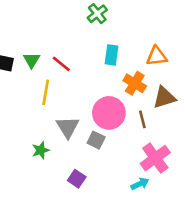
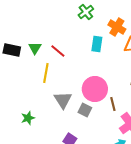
orange cross: (135, 83) -> (117, 27), moved
brown line: (142, 119) -> (113, 104), moved
green star: (41, 150) -> (28, 118), moved

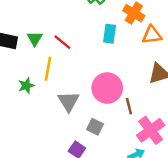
gray square: (85, 110) -> (95, 127), moved
green star: (28, 118) -> (26, 86), moved

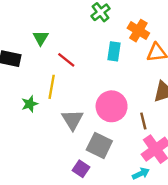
green triangle: (35, 38) -> (41, 38), moved
brown line: (129, 106) -> (143, 121), moved
gray square: (95, 127) -> (99, 145), size x1.5

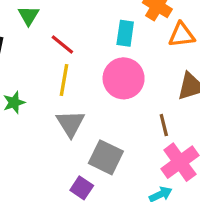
yellow line: (52, 87) -> (64, 80), moved
pink circle: (112, 106) -> (124, 78), moved

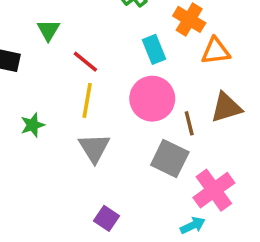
cyan rectangle: (125, 33) -> (154, 49), turned -30
brown line: (164, 125) -> (189, 123), moved
gray square: (106, 157) -> (170, 159), moved

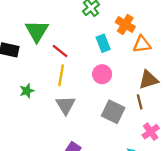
green triangle: (48, 30) -> (37, 31), size x1.6
pink circle: (152, 99) -> (102, 74), size x0.7
brown line: (189, 123) -> (140, 102), moved
pink cross: (214, 190) -> (151, 132), moved, size x0.7

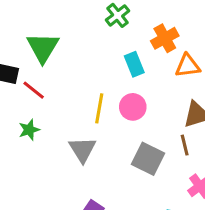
orange cross: (125, 24) -> (165, 38), turned 30
red line: (60, 51) -> (34, 90), moved
yellow line: (61, 75) -> (99, 108), moved

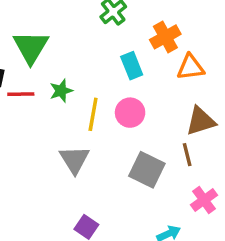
red line: (34, 90) -> (21, 94), turned -40
green star: (29, 130) -> (61, 91), moved

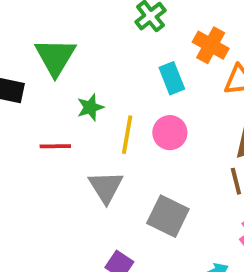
orange cross: (165, 37) -> (211, 45), turned -32
red line: (21, 94) -> (55, 146), moved
gray square: (147, 170) -> (168, 216), moved

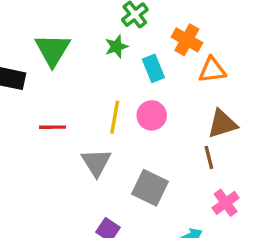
green star: (90, 107) -> (116, 47), moved

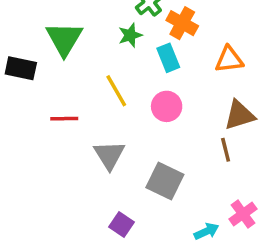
orange cross: (187, 40) -> (182, 23), moved
yellow line: (115, 117) -> (116, 91), moved, turned -40
pink cross: (226, 203) -> (243, 214), moved

